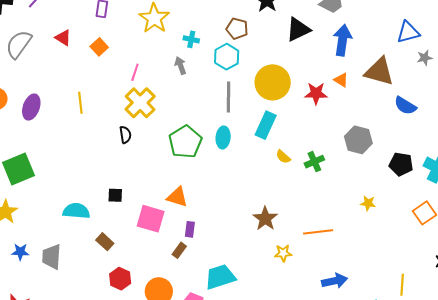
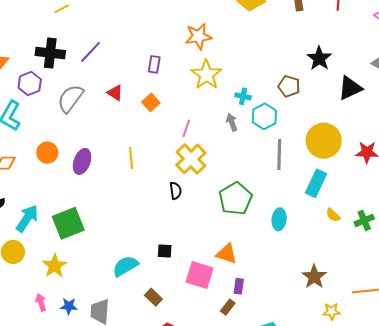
cyan hexagon: (227, 57) -> (264, 116), moved
cyan ellipse: (223, 137) -> (279, 219), moved
cyan semicircle: (76, 211) -> (125, 266), turned -36

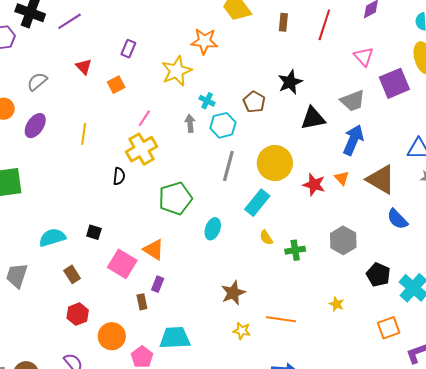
orange star: (198, 36) -> (204, 41), moved
gray semicircle: (70, 98) -> (37, 82), moved, size x0.7
brown rectangle: (228, 307) -> (142, 302), turned -63

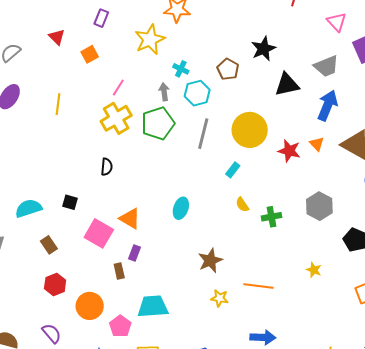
black semicircle: (119, 176) -> (107, 167), moved
green pentagon: (175, 198) -> (158, 123), moved
cyan rectangle: (257, 203) -> (233, 170), size x0.6
cyan ellipse: (213, 229) -> (181, 208), moved

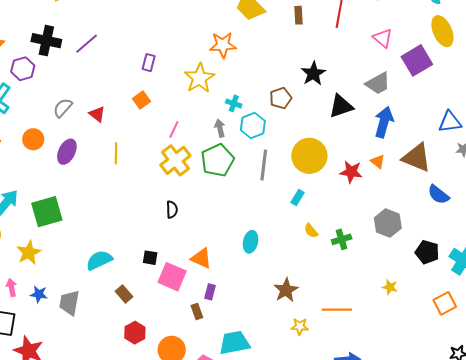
red triangle: (57, 37) -> (97, 114), moved
brown pentagon: (228, 69) -> (281, 98), turned 30
black square: (70, 202) -> (150, 258), moved

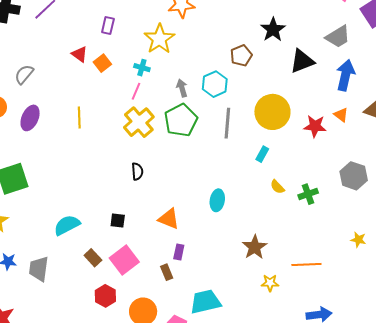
cyan cross: (234, 103) -> (142, 68), moved
red triangle: (97, 114) -> (79, 54), moved
pink square: (172, 277) -> (124, 260), moved, turned 32

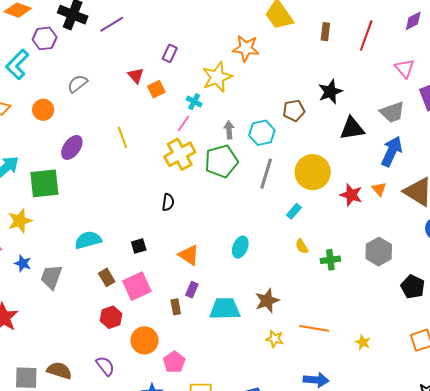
purple ellipse: (30, 118) -> (72, 147), moved
yellow line: (79, 118) -> (122, 137), turned -30
black square: (118, 220) -> (139, 246), turned -35
yellow star: (358, 240) -> (363, 342), moved
cyan trapezoid: (205, 302) -> (225, 309), moved

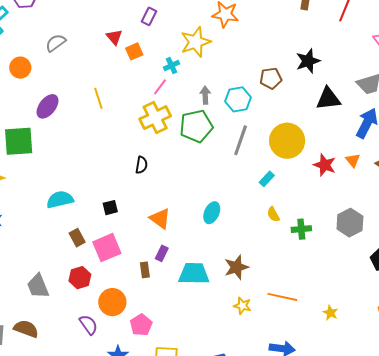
cyan cross: (194, 102) -> (172, 65), turned 35
gray trapezoid: (51, 277) -> (38, 286), moved, turned -44
purple semicircle: (105, 366) -> (89, 325), moved

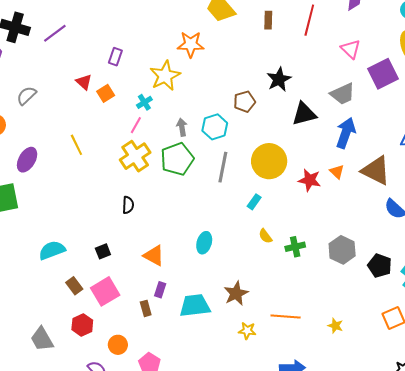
gray hexagon: (350, 223) -> (342, 250), moved
orange circle: (112, 302) -> (118, 345), size x0.7

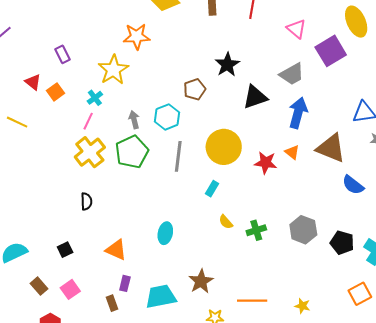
purple rectangle: (115, 57) -> (62, 54), turned -42
yellow line: (76, 145) -> (17, 122), moved, turned -35
pink square: (105, 291) -> (70, 289), size x0.7

